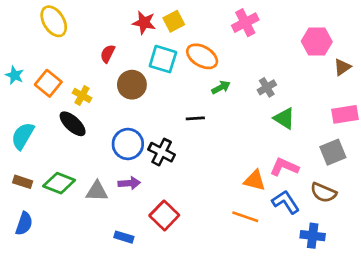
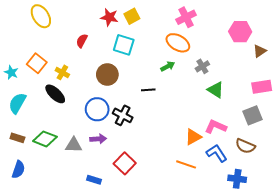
orange ellipse: (202, 56) -> (178, 43), moved
cyan star: (15, 75) -> (11, 72), moved
brown circle: (132, 85) -> (107, 75), moved
orange triangle: (255, 180) -> (193, 137), turned -42

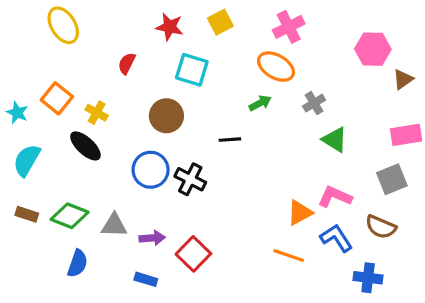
yellow square: (132, 16) -> (220, 22), moved
purple arrow: (98, 139) -> (152, 238), moved
blue semicircle: (18, 170) -> (78, 263), moved

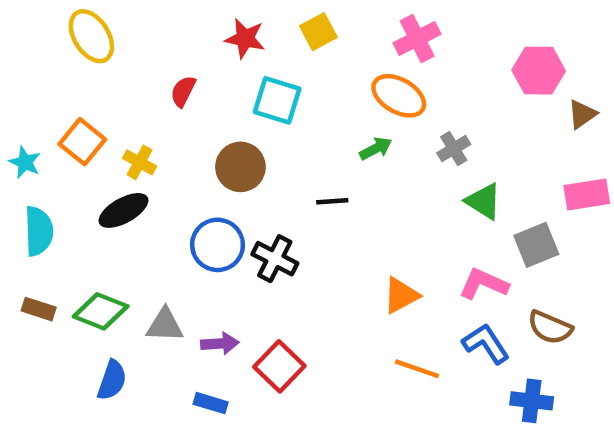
black ellipse: (85, 146) -> (123, 210), turned -72
cyan semicircle: (27, 160) -> (39, 231), turned 148
gray square: (392, 179) -> (536, 245), moved
orange triangle: (300, 213) -> (401, 295), moved

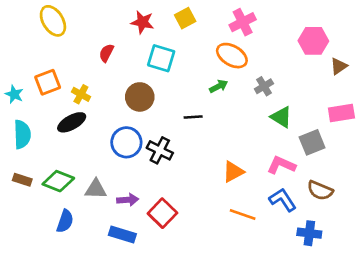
orange square: (82, 142) -> (48, 82), turned 30
blue rectangle: (211, 403) -> (122, 234), size x1.4

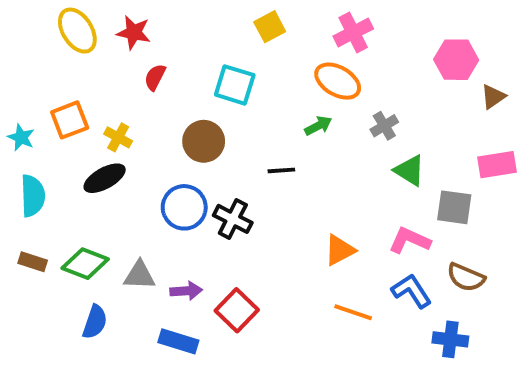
red star: (142, 22) -> (134, 33), moved
gray square: (312, 142) -> (454, 207), turned 30

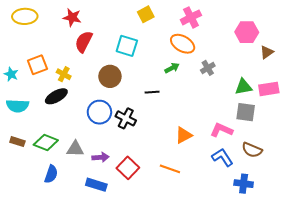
yellow ellipse: (77, 31) -> (25, 16), moved, turned -60
red semicircle: (155, 77) -> (84, 42), size x1.5
green triangle: (410, 170) -> (244, 87), moved, turned -42
cyan semicircle: (33, 196) -> (17, 106), turned 95
orange line: (353, 312) -> (170, 169), moved

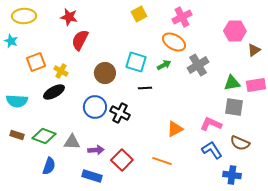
cyan square: (127, 46) -> (136, 62), moved
gray cross: (208, 68) -> (198, 65), size x1.5
cyan star: (11, 74) -> (11, 41), moved

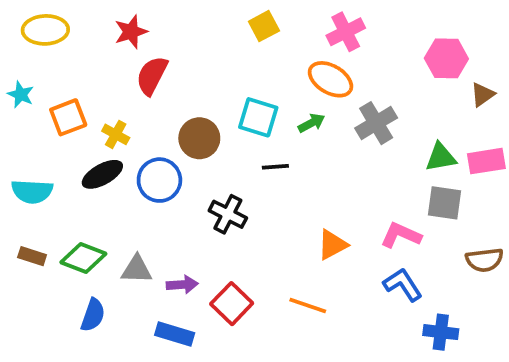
red star: (69, 17) -> (131, 32), turned -30
cyan star: (11, 41) -> (21, 95), moved
blue circle: (95, 107) -> (159, 180), moved
brown semicircle: (240, 143) -> (484, 260), moved, turned -30

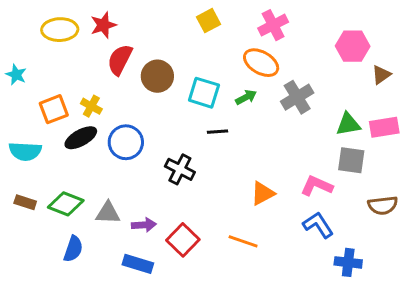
yellow ellipse: (45, 30) -> (60, 30), moved
orange square: (68, 117) -> (54, 109), moved
brown circle: (199, 138) -> (157, 76), moved

